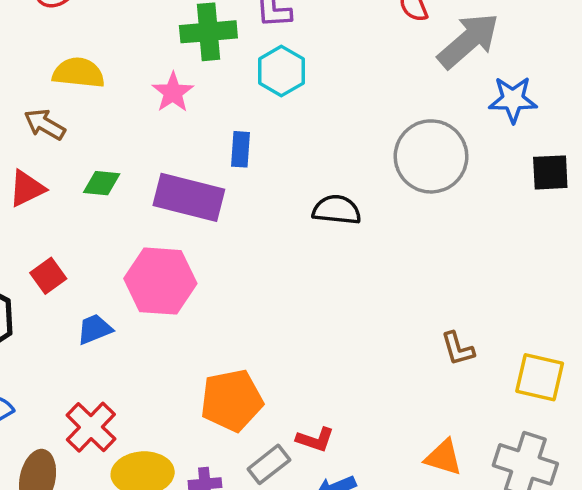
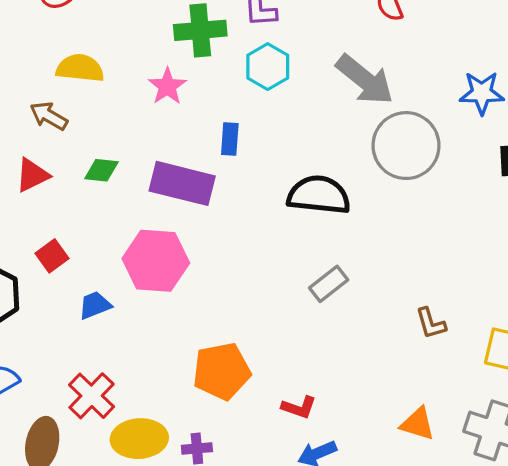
gray arrow: (468, 41) -> (365, 80), moved, turned 80
black semicircle: (337, 210) -> (319, 195), size x1.4
gray rectangle: (269, 464) -> (329, 284), moved

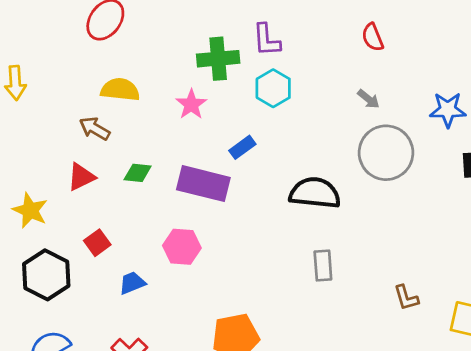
gray arrow: (365, 80) -> (369, 99), moved, size x0.5
blue rectangle: (230, 139) -> (242, 147), turned 50
pink hexagon: (156, 261) -> (182, 247), size x0.7
gray rectangle: (329, 284) -> (323, 266), turned -56

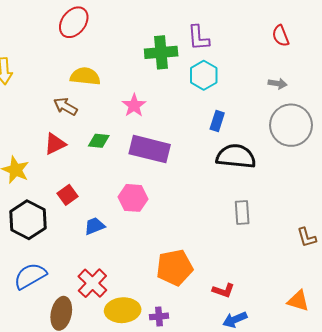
gray arrow: (369, 99) -> (277, 84), turned -30
pink star: (191, 104) -> (134, 105), moved
blue rectangle: (242, 147) -> (217, 121), moved, turned -36

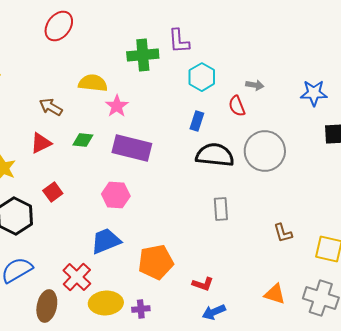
red semicircle: (281, 36) -> (237, 106), moved
cyan hexagon: (204, 75) -> (202, 77), moved
yellow semicircle: (85, 76) -> (93, 83), moved
gray circle: (291, 125) -> (265, 151), moved
blue trapezoid: (95, 226) -> (106, 241), moved, size x1.5

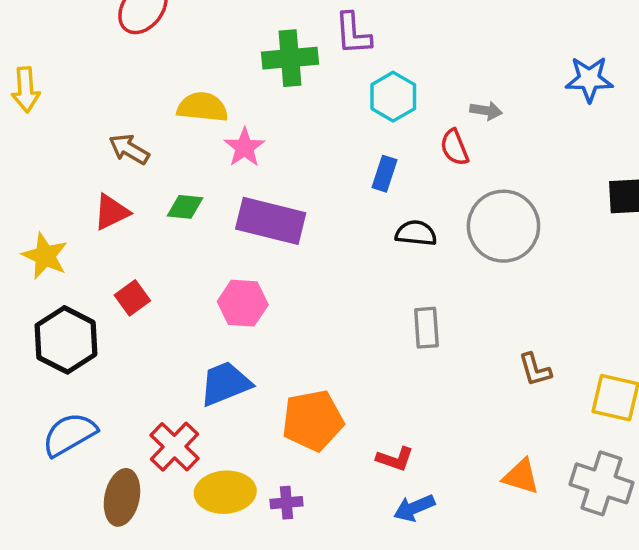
blue star: (314, 93) -> (589, 79), moved
black semicircle: (215, 155) -> (416, 233), size x0.6

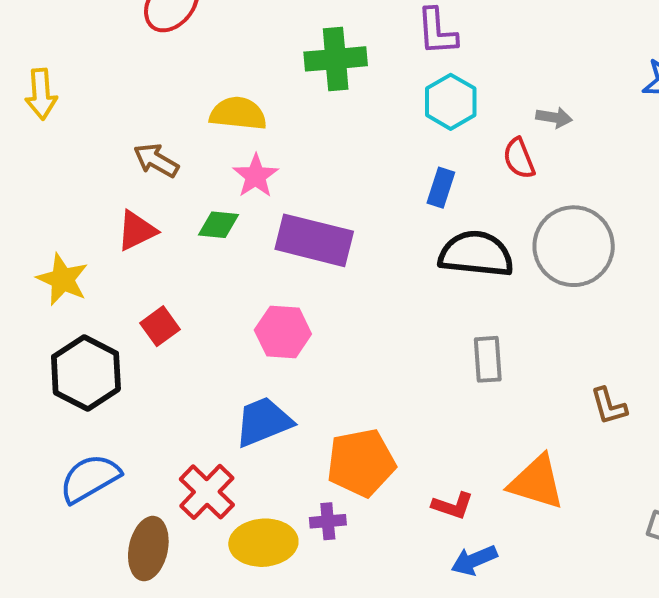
purple L-shape: (353, 34) -> (437, 32), moved
pink star: (244, 147) -> (256, 176), moved
black semicircle: (416, 233) -> (476, 254), size x1.6
orange triangle: (521, 476) -> (537, 482), moved, size x1.4
purple cross: (286, 503) -> (328, 521), moved

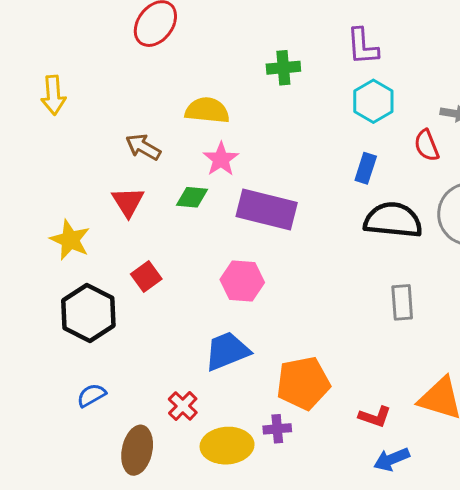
green cross: (336, 59) -> (283, 68), size x0.7
red triangle: (137, 231) -> (128, 202), turned -36
blue semicircle: (90, 478) -> (91, 395), size x0.6
red cross: (207, 492) -> (183, 406), size x0.7

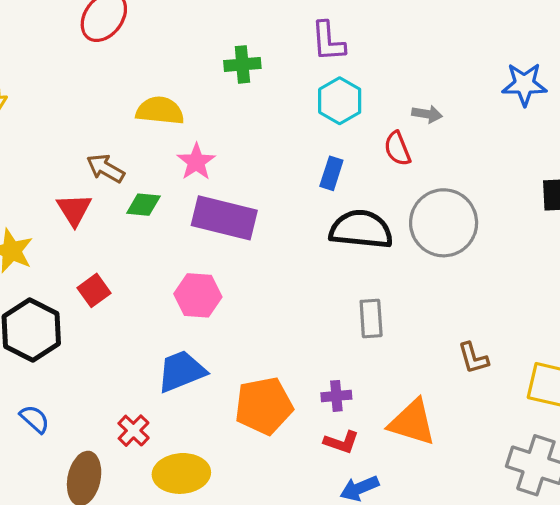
brown arrow: (143, 147) -> (106, 168), moved
pink star: (221, 159) -> (196, 162), moved
blue semicircle: (91, 395) -> (35, 419), turned 72
purple cross: (277, 429) -> (336, 396), moved

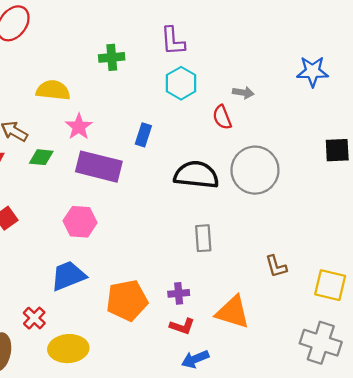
blue rectangle: (331, 173) -> (143, 135), moved

